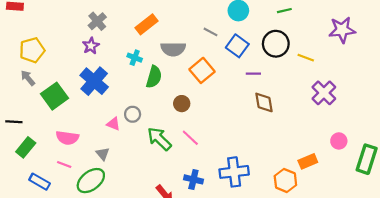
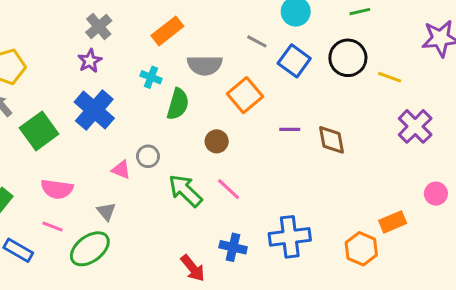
purple line: (253, 74) -> (290, 129), moved

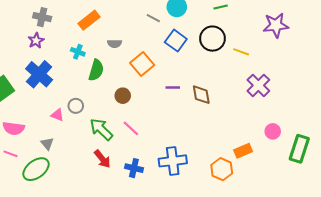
gray cross: (99, 27) -> (42, 17), turned -36
gray line: (257, 41) -> (153, 18), moved
gray semicircle: (205, 65) -> (115, 44), size x0.6
red arrow: (193, 268) -> (102, 159), moved

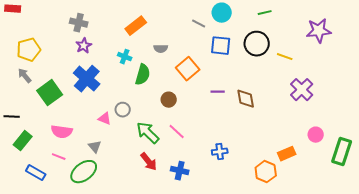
gray cross: (42, 17) -> (79, 23), moved
blue square: (176, 41) -> (221, 46), turned -30
blue cross: (173, 161) -> (220, 152), moved, size x0.6

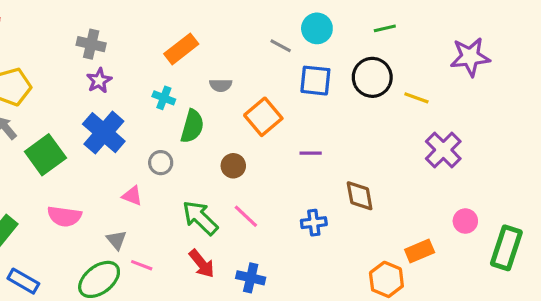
brown diamond: (246, 99) -> (360, 196), moved
gray circle: (123, 110) -> (161, 163), moved
blue cross: (220, 152) -> (314, 223), moved
pink line: (59, 157) -> (142, 265), moved

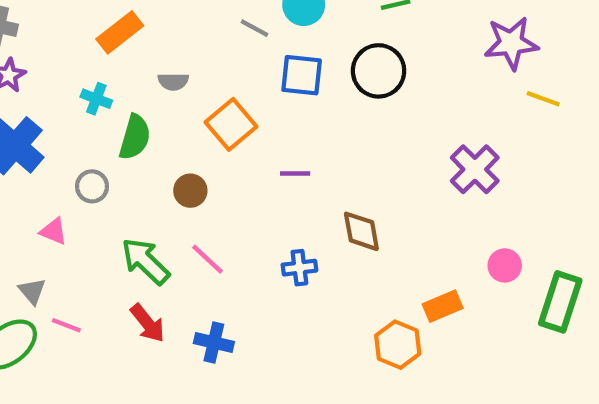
yellow line: (416, 98) -> (543, 99), moved

